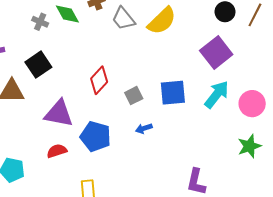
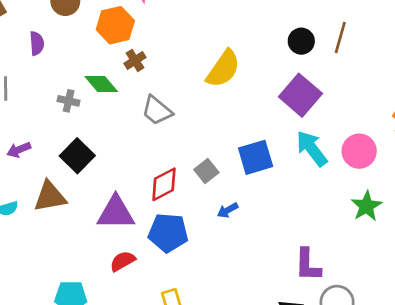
gray trapezoid: (123, 19) -> (157, 110), moved
red diamond: (99, 80) -> (164, 184), moved, turned 32
cyan arrow: (217, 94) -> (312, 149), turned -64

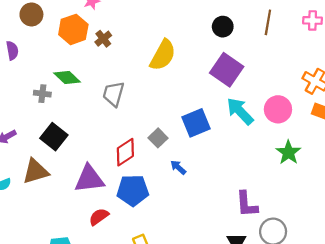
brown line: (340, 37) -> (268, 22), moved
brown cross: (135, 60) -> (103, 39), moved
gray trapezoid: (157, 110) -> (114, 94), turned 72
blue arrow: (228, 210) -> (178, 167), turned 77

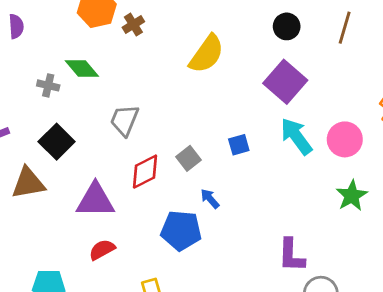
gray trapezoid: (114, 94) -> (124, 120), moved
blue square: (196, 123) -> (239, 145), size x0.6
blue pentagon: (133, 190) -> (181, 230), moved

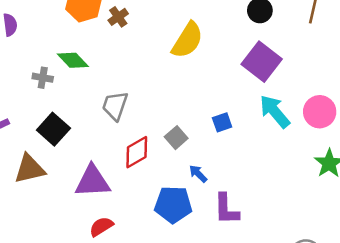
purple L-shape: (291, 255) -> (226, 209), moved

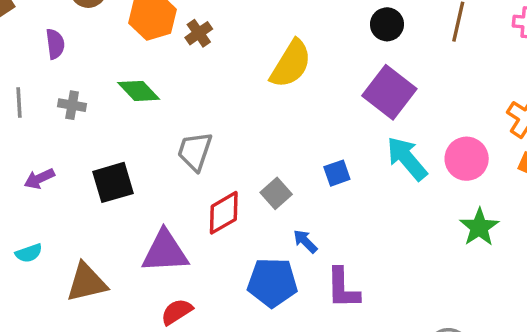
gray cross: (43, 78) -> (72, 105), moved
black square: (53, 129) -> (113, 182), turned 32
brown triangle: (30, 169) -> (87, 282), moved

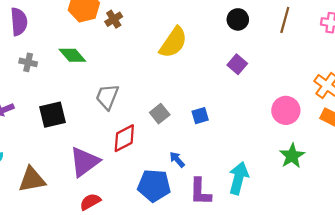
purple semicircle: (55, 44) -> (19, 22), size x1.4
purple square: (389, 92) -> (237, 64), size x0.6
cyan arrow: (407, 158) -> (239, 178), moved, turned 52
gray square: (276, 193) -> (160, 114), moved
purple triangle: (165, 252) -> (84, 162), turned -36

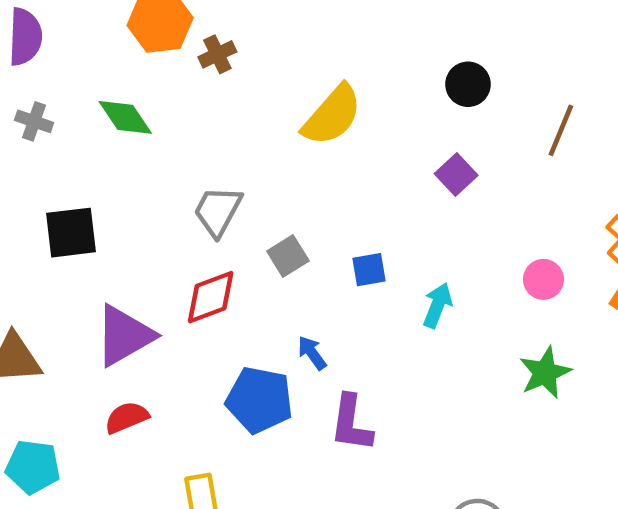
brown line: (285, 20) -> (561, 130), moved
gray trapezoid: (107, 97) -> (218, 211), moved
pink circle: (286, 110) -> (543, 279), size x0.7
cyan arrow: (239, 178) -> (437, 305), moved, size x0.7

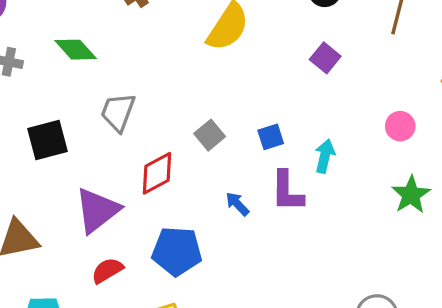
gray trapezoid: (218, 211) -> (118, 112), moved
blue pentagon: (259, 400) -> (177, 251), moved
purple L-shape: (351, 423) -> (287, 191), moved

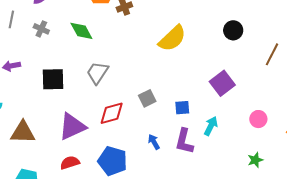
purple square: (325, 58) -> (222, 83), moved, size x1.4
green star: (411, 195) -> (255, 160), size x0.7

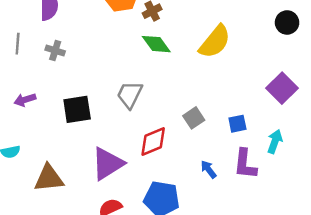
green diamond: (81, 31) -> (156, 44), moved

